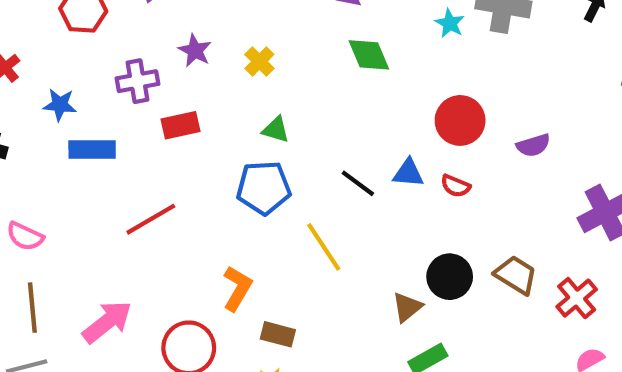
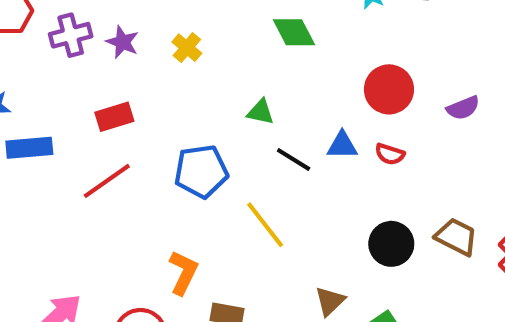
purple cross: (138, 81) -> (71, 35), moved
green triangle: (276, 130) -> (261, 112), moved
red line: (151, 219) -> (107, 181), moved
brown triangle: (407, 307) -> (330, 301), moved

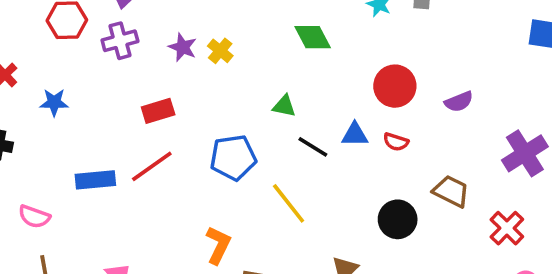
purple star: (122, 42) -> (183, 47), moved
blue rectangle: (29, 148) -> (95, 180), moved
brown trapezoid: (456, 237) -> (451, 191), moved

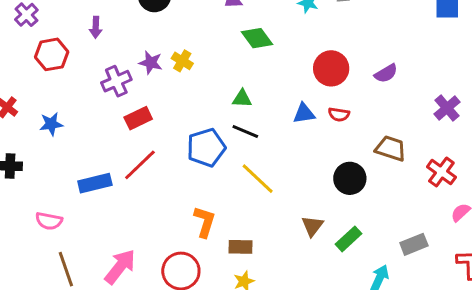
purple cross: (120, 41) -> (116, 81), moved
black line: (313, 147) -> (245, 132), moved
purple cross: (525, 153) -> (447, 108), size x0.7

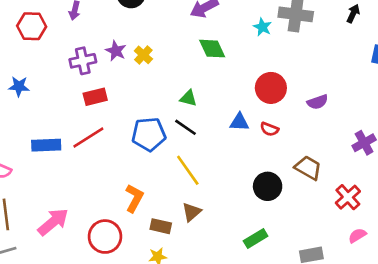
brown triangle: (312, 226) -> (192, 212), moved

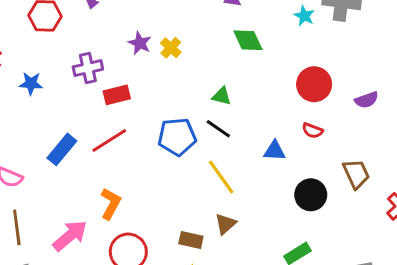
purple cross: (83, 61) -> (88, 68), moved
blue triangle: (239, 122) -> (275, 151), moved
blue rectangle: (46, 145) -> (62, 149), turned -48
brown trapezoid: (308, 168) -> (356, 174), turned 36
orange L-shape: (134, 198) -> (111, 204), moved

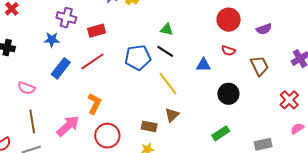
purple cross: (88, 68) -> (66, 18), moved, turned 30
blue star: (31, 83) -> (52, 40), moved
brown trapezoid: (356, 174) -> (259, 66), moved

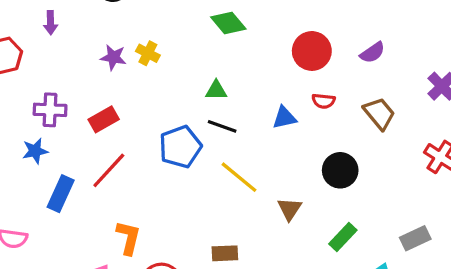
blue triangle: (203, 65) -> (284, 118), moved
brown triangle: (172, 115) -> (290, 209), moved

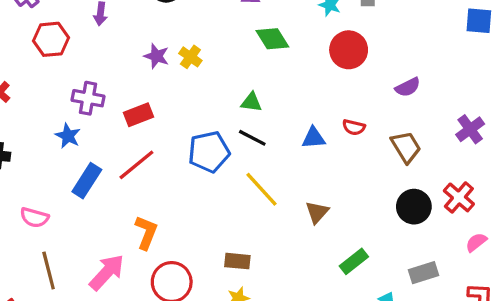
red circle: (312, 51) -> (349, 50), moved
blue star: (35, 151) -> (68, 136), turned 30
black circle: (340, 170) -> (414, 207), moved
brown triangle: (290, 209) -> (317, 212), moved

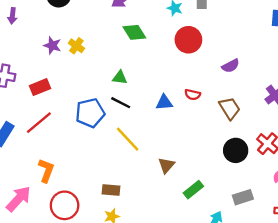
brown triangle: (317, 212) -> (166, 165), moved

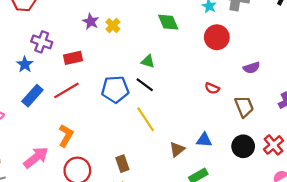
blue triangle: (164, 102) -> (204, 140), moved
brown rectangle: (111, 190) -> (122, 164), turned 56

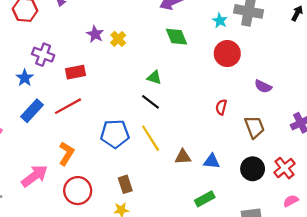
purple semicircle: (251, 68) -> (263, 86), turned 42
red semicircle: (212, 88) -> (221, 107), turned 80
blue pentagon: (115, 89) -> (115, 134), moved
brown triangle: (177, 149) -> (183, 157), moved, turned 35

